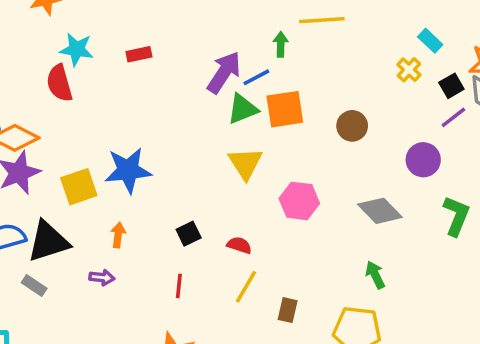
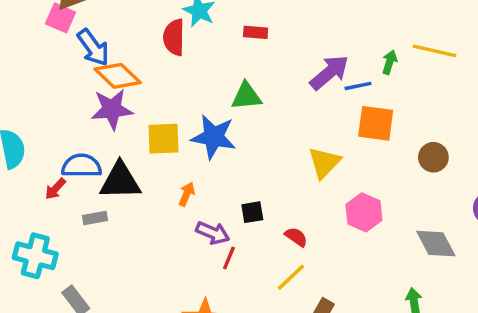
green triangle: (242, 109) -> (246, 96), moved
purple arrow: (102, 277) -> (213, 233), moved, size x1.4
gray rectangle: (34, 286) -> (95, 218), turned -60

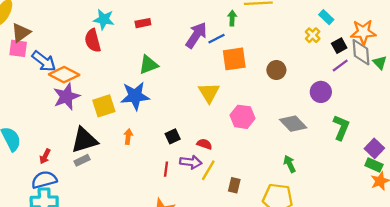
blue semicircle: (82, 166) -> (44, 180), moved
gray rectangle: (95, 218) -> (82, 160), moved
purple arrow: (213, 233) -> (191, 162), moved

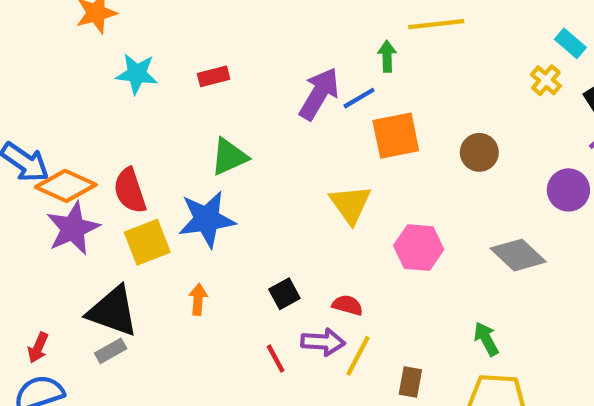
red semicircle: (93, 41) -> (130, 191), moved
black triangle: (84, 140) -> (113, 311), turned 40
green arrow: (290, 164) -> (486, 339), moved
red line: (166, 169) -> (276, 359), turned -32

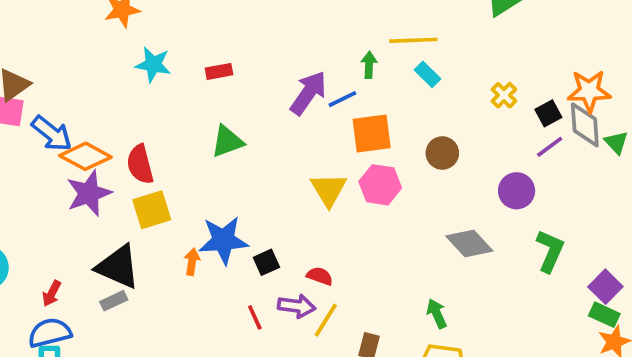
cyan rectangle: (570, 43) -> (428, 74), moved
blue star: (207, 219) -> (223, 240), moved
pink hexagon: (419, 248) -> (380, 185), moved

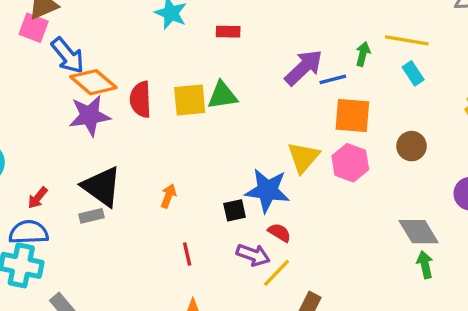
yellow square: (152, 210) -> (190, 100), moved
blue star: (223, 240) -> (267, 190), moved
green arrow: (437, 314) -> (425, 265), moved
red line: (255, 317) -> (187, 254), moved

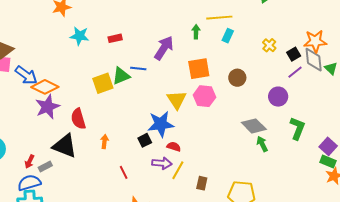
cyan rectangle: (413, 73) -> (228, 36), turned 72
blue line: (333, 79) -> (138, 69), moved, turned 35
red semicircle: (141, 99) -> (78, 119), moved
gray rectangle: (92, 216) -> (45, 167), moved

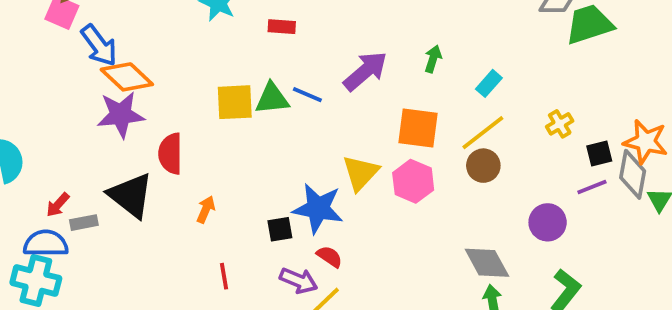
yellow line: (219, 18) -> (483, 133), moved, turned -50

